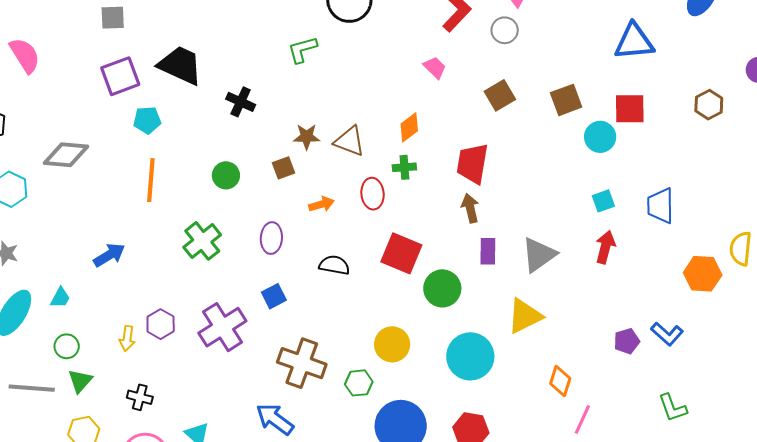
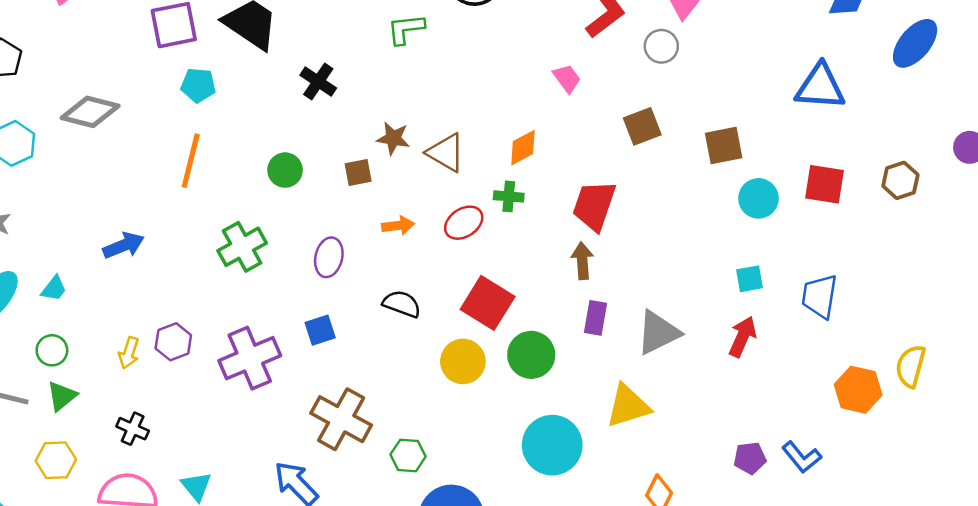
red square: (630, 109) -> (825, 184), moved
red ellipse: (373, 194) -> (464, 223), turned 52
yellow circle: (392, 344) -> (463, 361), moved

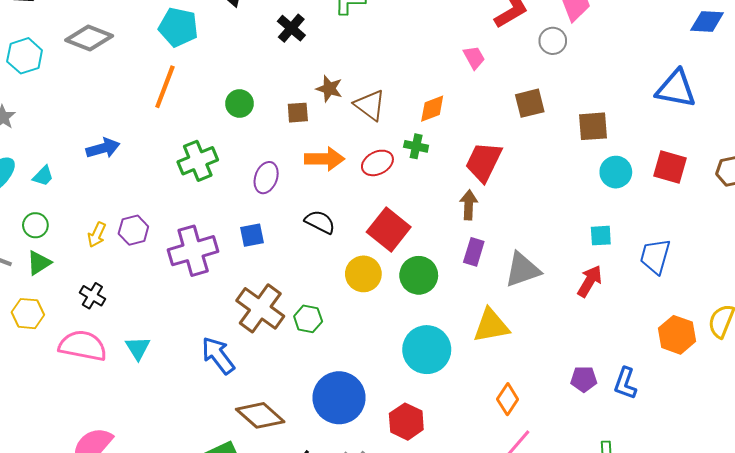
black cross: (318, 82) -> (291, 28), moved
cyan pentagon: (198, 85) -> (178, 27), size x1.4
orange arrow: (398, 226) -> (325, 159), size x1.5
green hexagon: (408, 455) -> (308, 319), moved
blue L-shape: (802, 457) -> (625, 383), turned 52

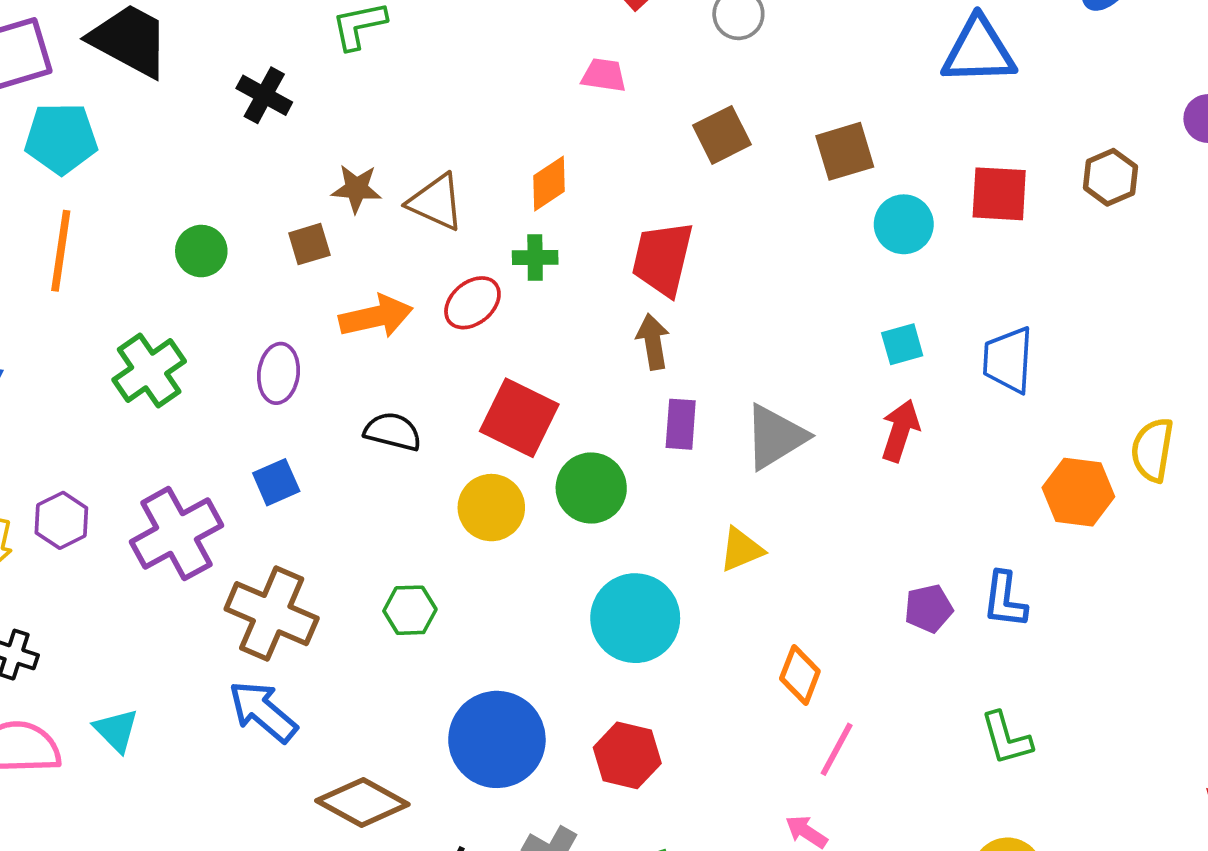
pink trapezoid: (474, 57) -> (604, 75), turned -40
brown cross: (260, 308) -> (272, 614), moved
yellow triangle: (491, 326) -> (741, 549), size x0.7

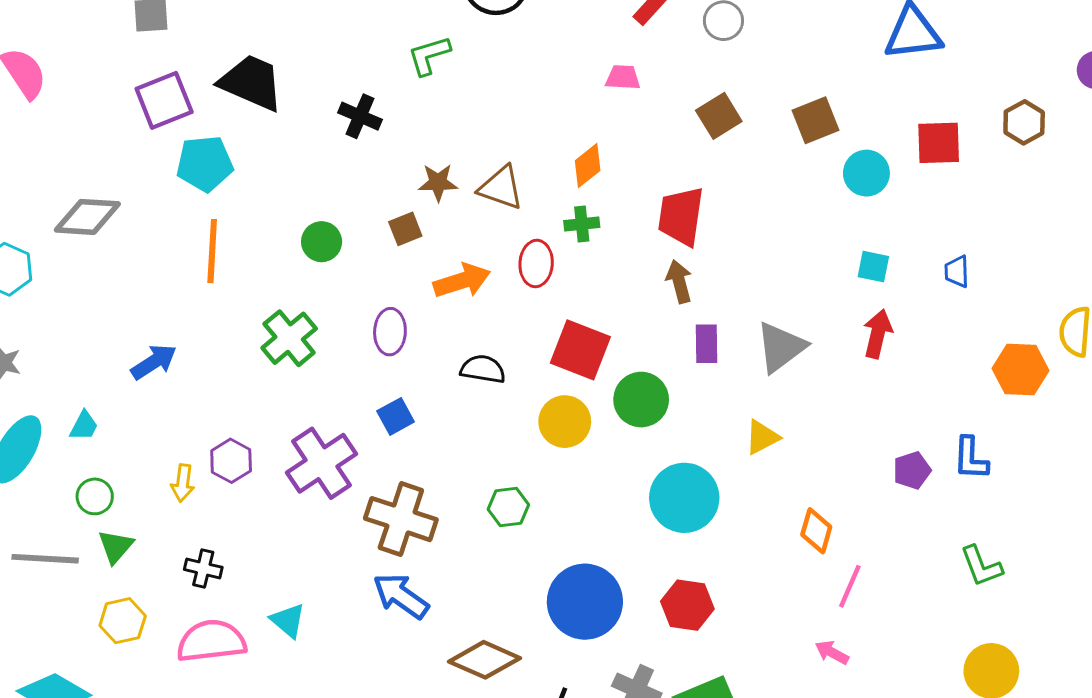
red ellipse: (472, 303) -> (536, 263), turned -42
cyan square: (902, 344) -> (873, 267), turned 32
blue trapezoid: (1008, 360) -> (957, 271), size x0.6

